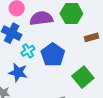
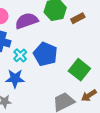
brown rectangle: (92, 37) -> (78, 18), moved

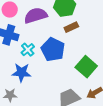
brown rectangle: (78, 18) -> (71, 27), moved

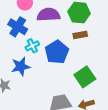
blue star: (21, 73) -> (21, 66), turned -30

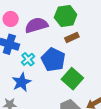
green square: (85, 77) -> (72, 79), moved

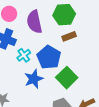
purple semicircle: (36, 25) -> (34, 22), turned -90
blue star: (21, 82) -> (34, 79), moved

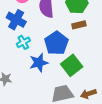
cyan cross: (24, 55) -> (23, 42), moved

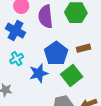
brown rectangle: (79, 25) -> (83, 48), moved
cyan cross: (23, 42) -> (17, 59), moved

